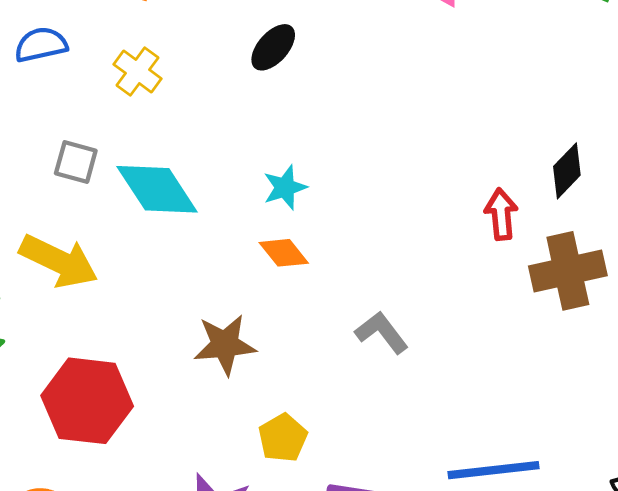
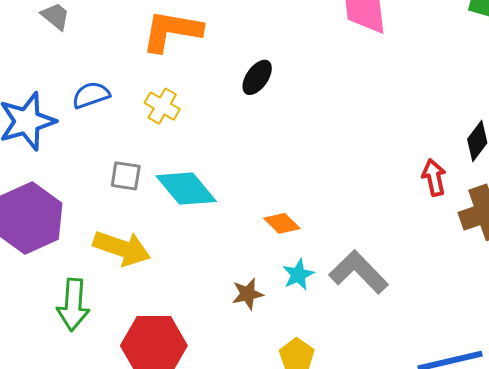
cyan star: (285, 187) -> (298, 275), moved
gray L-shape: (382, 332) -> (359, 272), size x1.5
brown star: (225, 345) -> (248, 294), size x0.7

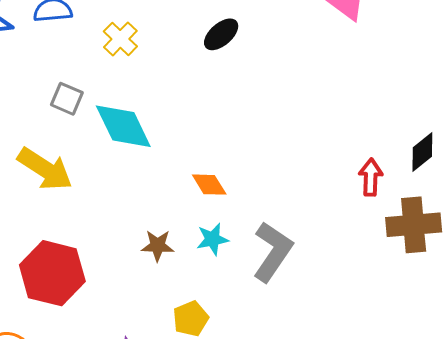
gray L-shape: (359, 272) -> (273, 252), turned 64

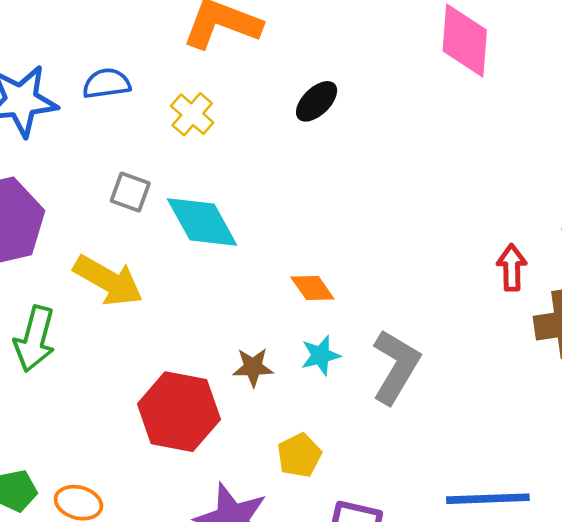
red hexagon: (52, 273) -> (179, 412), moved

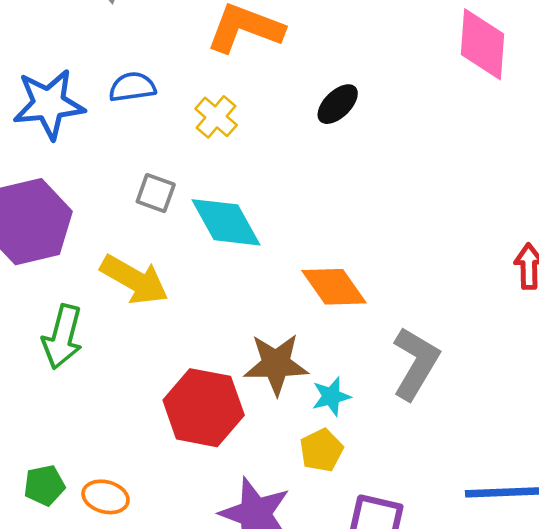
orange diamond: (312, 288) -> (334, 287), size x1.5
cyan star: (321, 355) -> (331, 396), moved
brown star: (253, 367) -> (276, 364), size x1.6

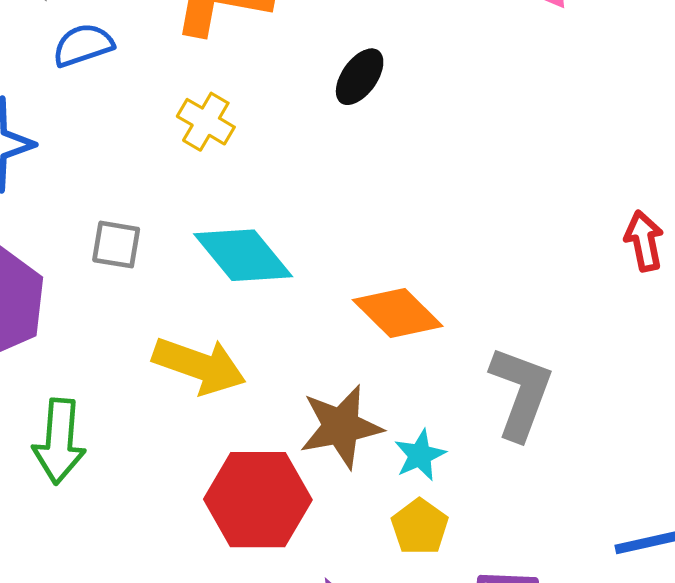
blue semicircle: (132, 87) -> (83, 45), moved
gray square: (156, 193) -> (116, 245), moved
yellow arrow: (134, 280) -> (199, 366), moved

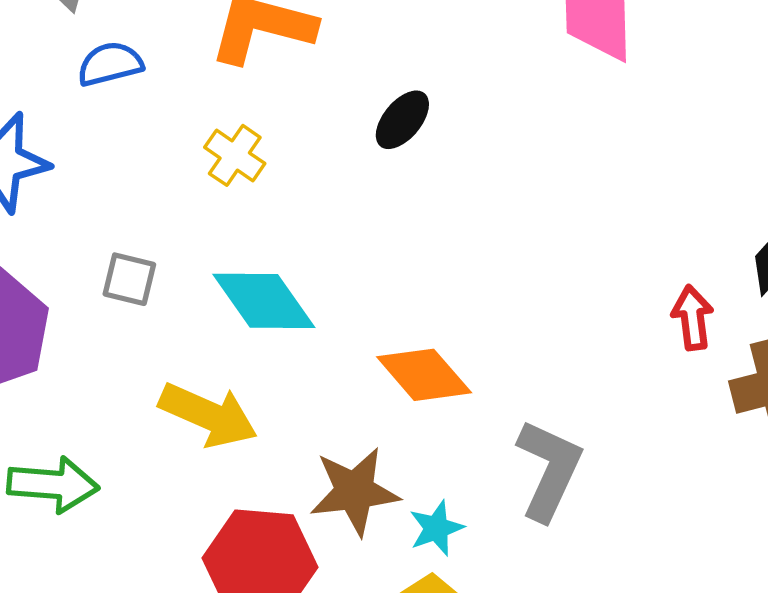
green arrow: (59, 441) -> (53, 484), turned -94

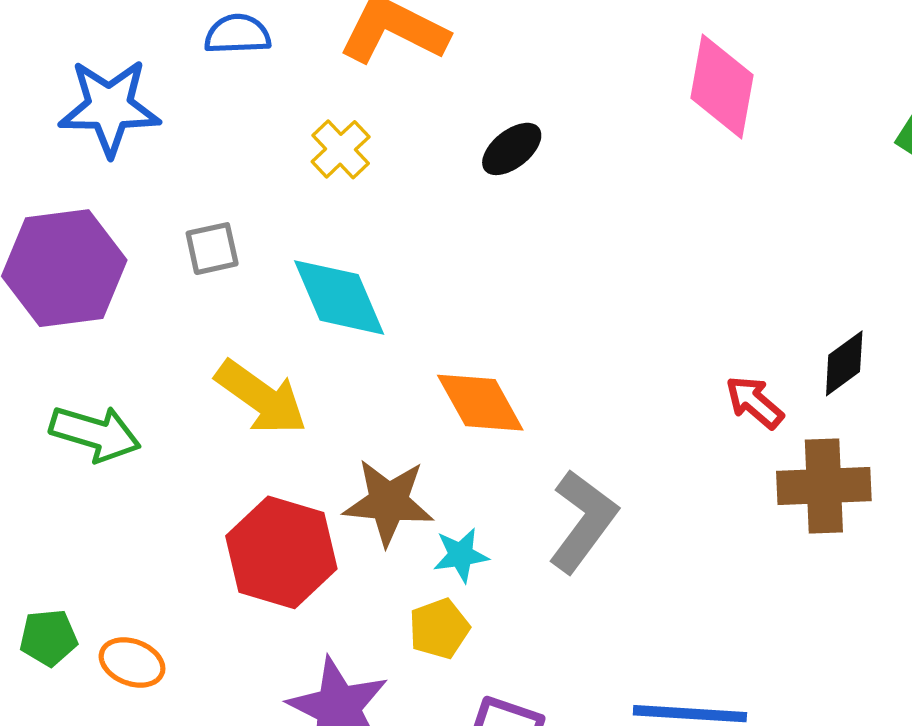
gray square: (129, 279) -> (212, 249), turned -38
red arrow: (693, 318) -> (755, 402), turned -54

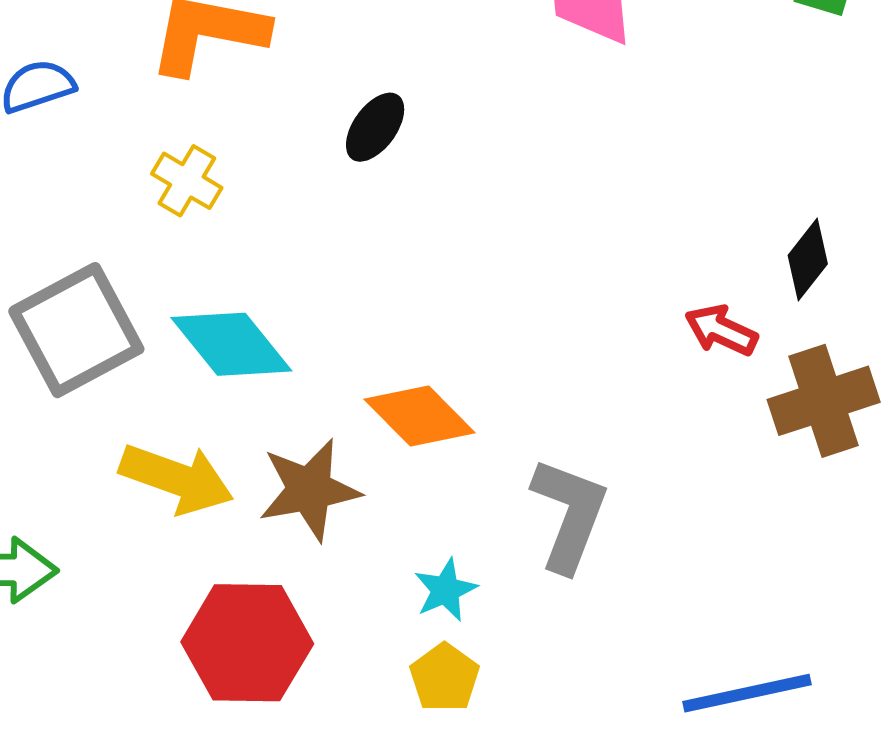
gray square: (212, 249) -> (76, 330), size x2.0
brown star: (388, 502) -> (309, 490), moved

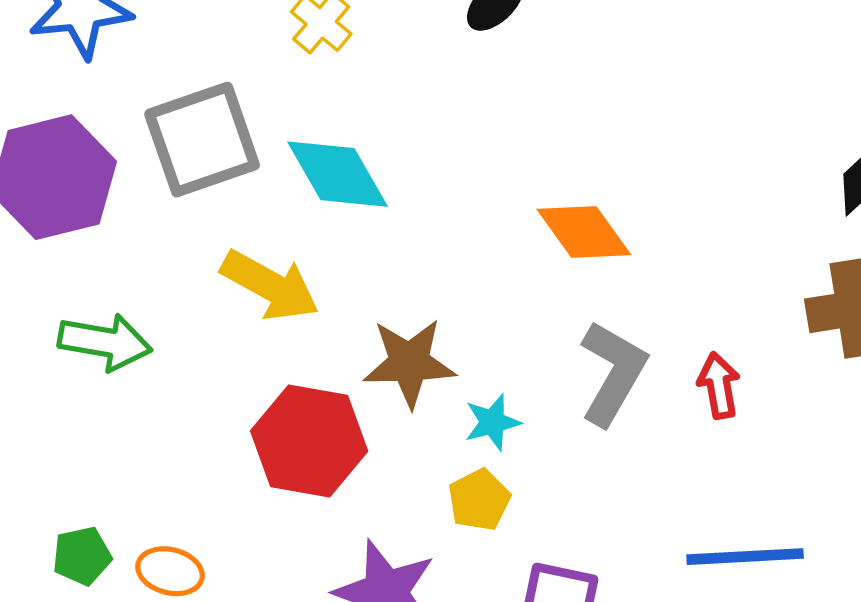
red arrow: (721, 330) -> (719, 385), moved, turned 46
orange diamond: (420, 416) -> (584, 232), moved
brown star: (309, 490) -> (409, 363), moved

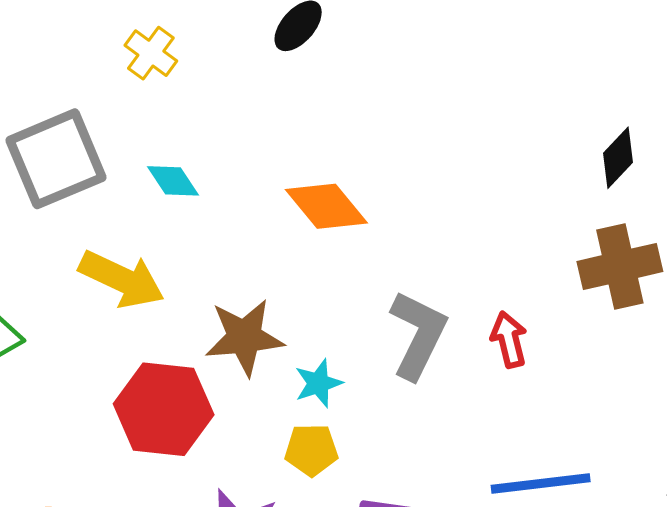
cyan diamond: (337, 174) -> (173, 181), size x0.6
orange diamond: (584, 232) -> (326, 206), moved
yellow pentagon: (479, 500) -> (311, 450), turned 30

